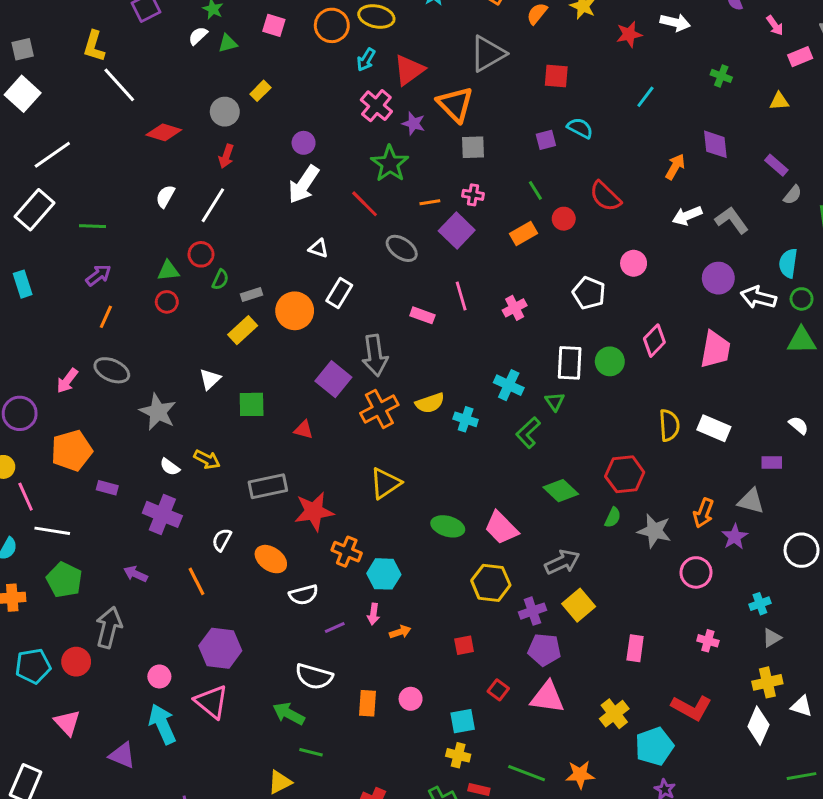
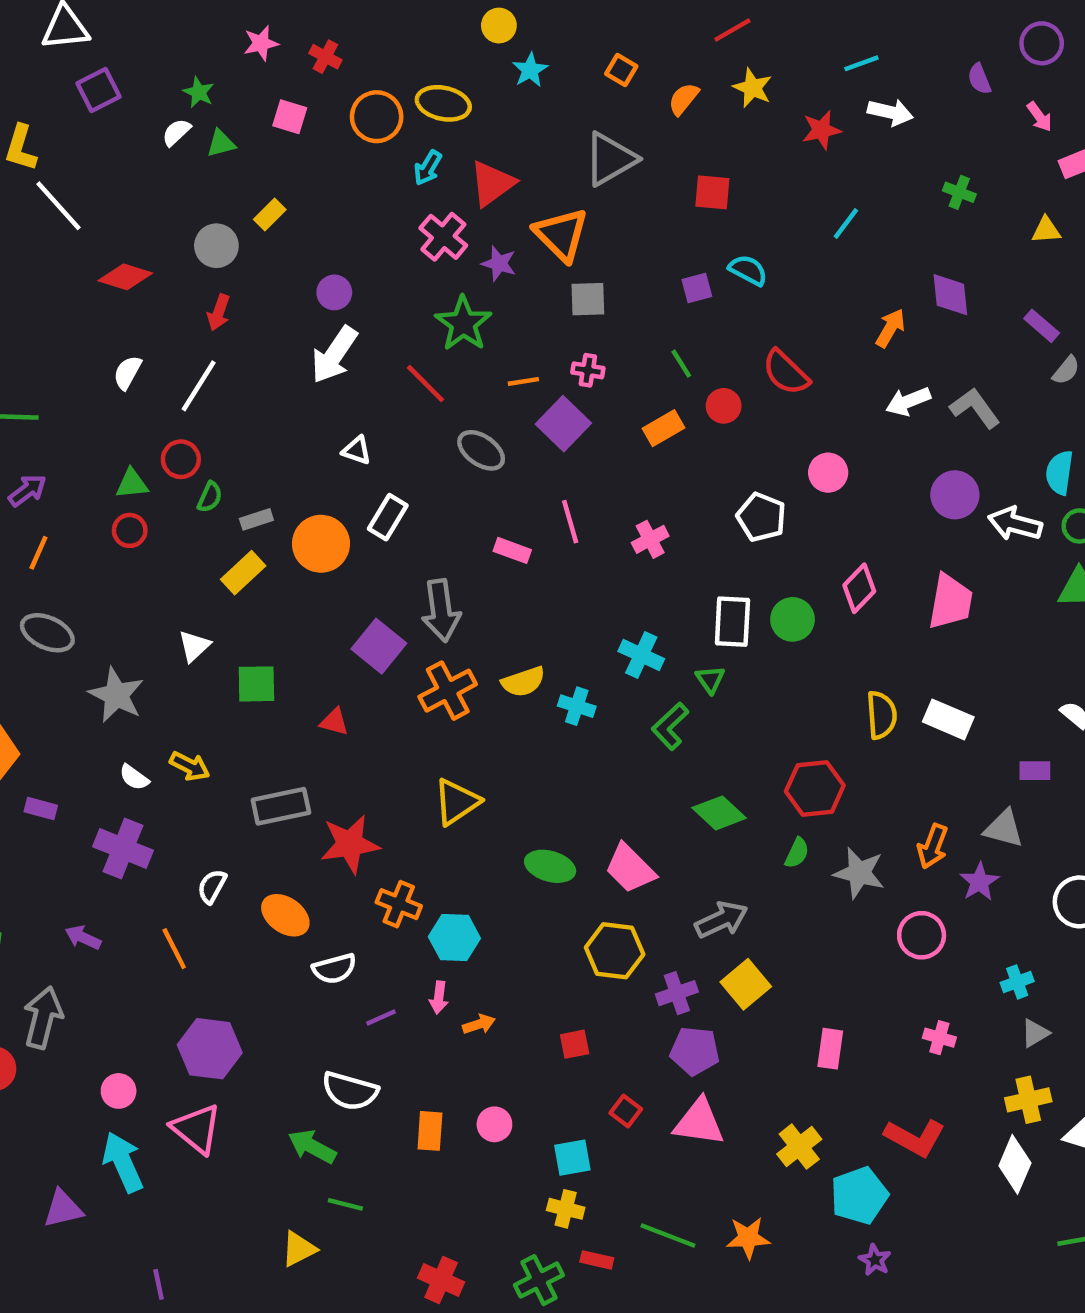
purple triangle: (122, 755) -> (63, 1209), turned -36

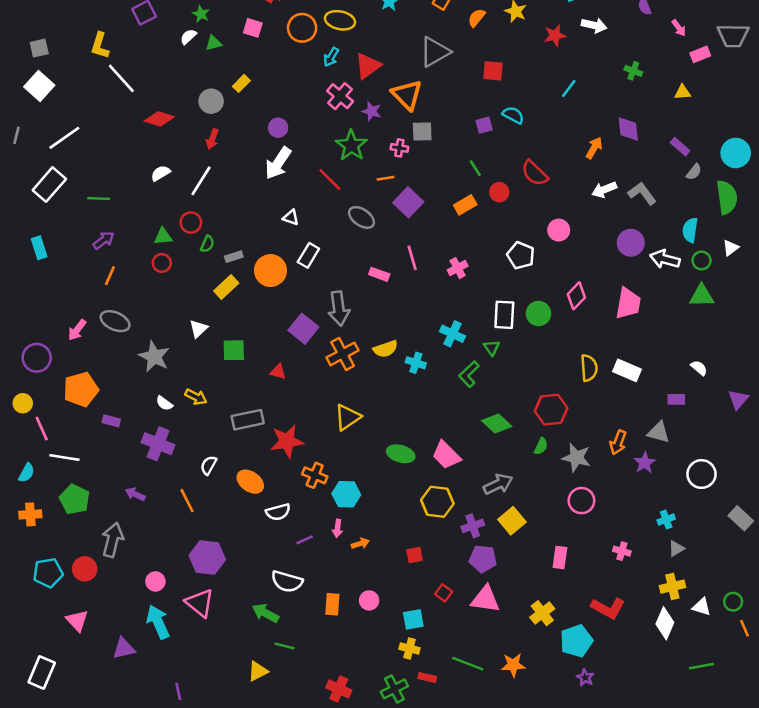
pink cross: (588, 370) -> (399, 148), moved
white semicircle: (127, 373) -> (161, 173), turned 30
pink circle: (922, 935) -> (581, 501), moved

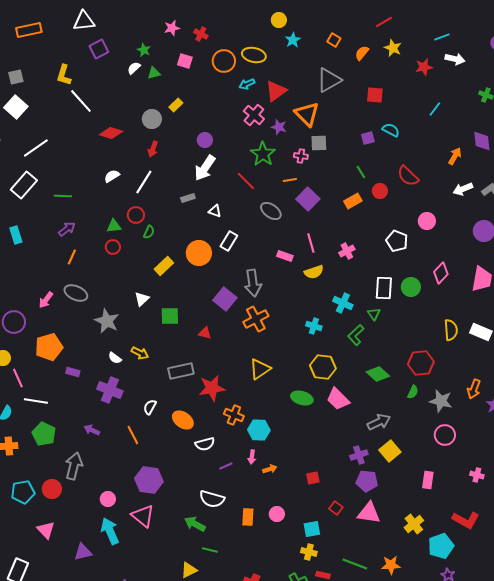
cyan arrow: (331, 57) -> (247, 84), turned 35
gray rectangle: (234, 257) -> (188, 198), moved
yellow semicircle: (386, 349) -> (314, 272), moved
yellow hexagon: (437, 502) -> (323, 367), moved

